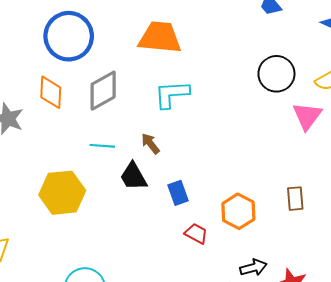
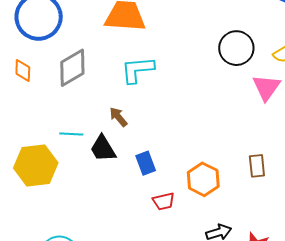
orange diamond: (51, 92) -> (23, 71), size x0.7
cyan line: (102, 146) -> (71, 134), moved
red trapezoid: (196, 234) -> (164, 201), turned 140

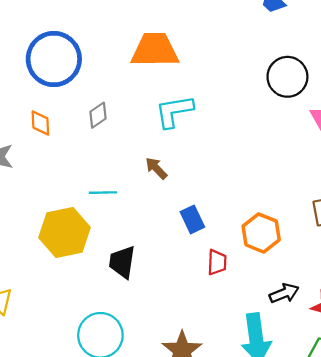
gray diamond: (72, 68) -> (98, 115), size x0.6
black trapezoid: (103, 148) -> (122, 262), moved, turned 44
red trapezoid: (164, 201) -> (217, 262), turned -70

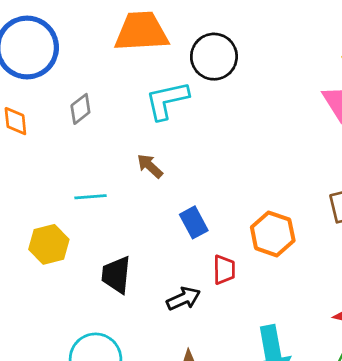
black circle: (287, 77) -> (214, 57), moved
yellow hexagon: (64, 233) -> (49, 244), size x0.7
black arrow: (284, 293) -> (183, 299), moved

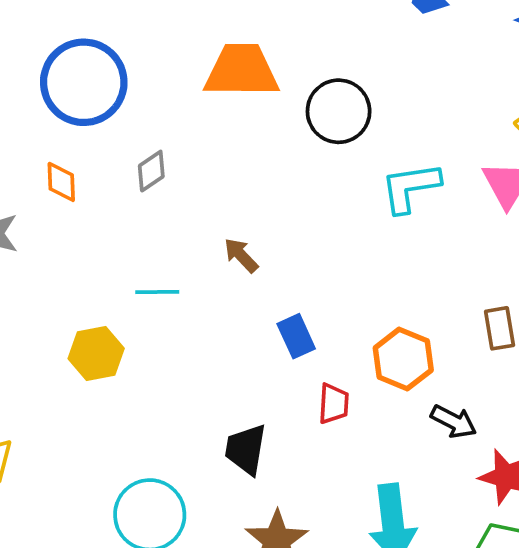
cyan L-shape: (167, 100) -> (410, 187), moved
black trapezoid: (116, 275) -> (246, 449), moved
black arrow: (183, 299) -> (454, 421), moved, turned 48

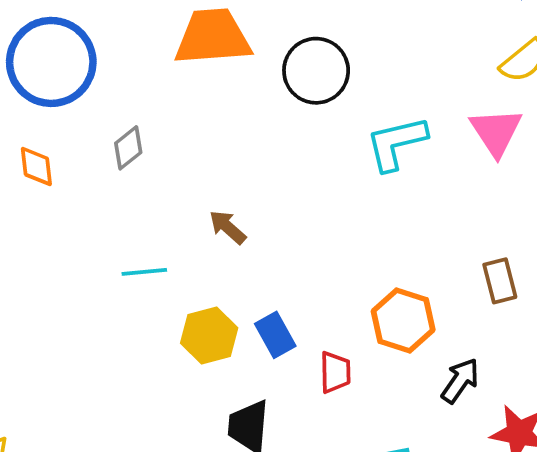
blue rectangle: (296, 336) -> (275, 335), moved
yellow hexagon: (96, 353) -> (209, 336), moved
black arrow: (454, 421) -> (460, 381), turned -78

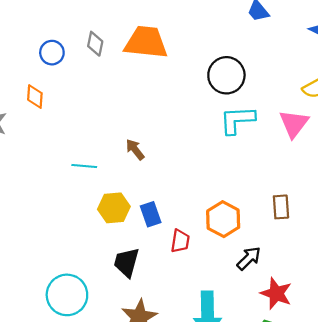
blue circle: (51, 62) -> (52, 53), moved, size x0.5
black circle: (316, 71) -> (226, 75), moved
gray diamond: (128, 148) -> (95, 44), moved, turned -50

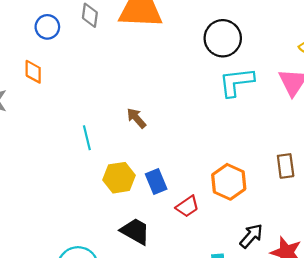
cyan line: (84, 166) -> (87, 138), turned 75
red trapezoid: (180, 241) -> (187, 206), turned 50
black arrow: (249, 258) -> (251, 236), moved
black trapezoid: (127, 262) -> (135, 231), turned 108

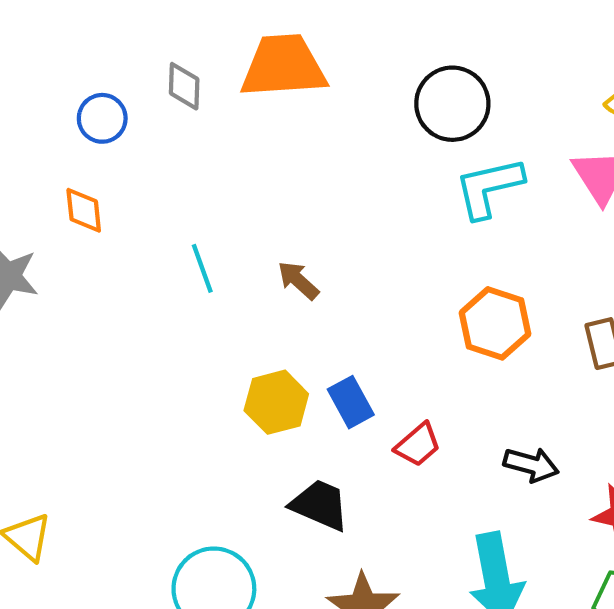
cyan line: (87, 138) -> (202, 268), moved
orange hexagon: (229, 182) -> (495, 323), moved
black arrow: (251, 236) -> (531, 465), moved, turned 70

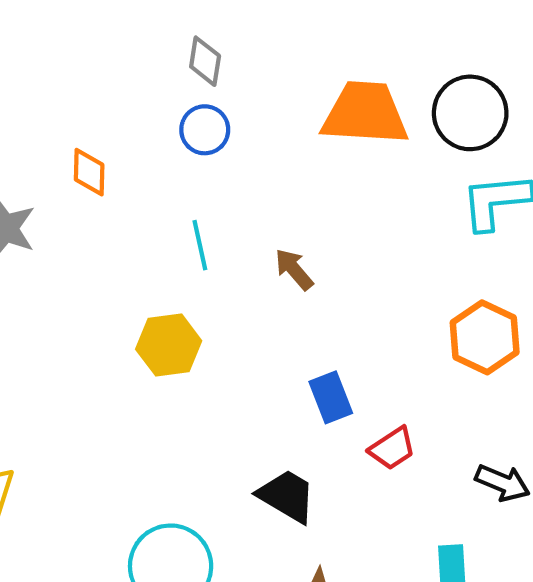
orange trapezoid: (283, 66) -> (365, 113), moved
blue circle: (102, 118) -> (205, 130), moved
yellow hexagon: (276, 402) -> (169, 345), moved

